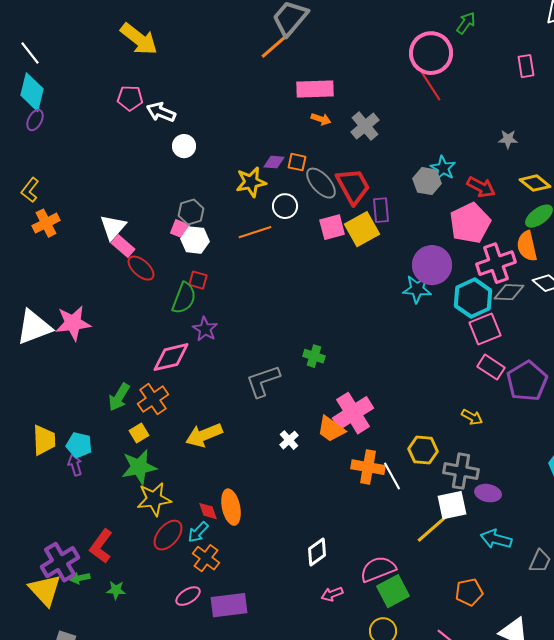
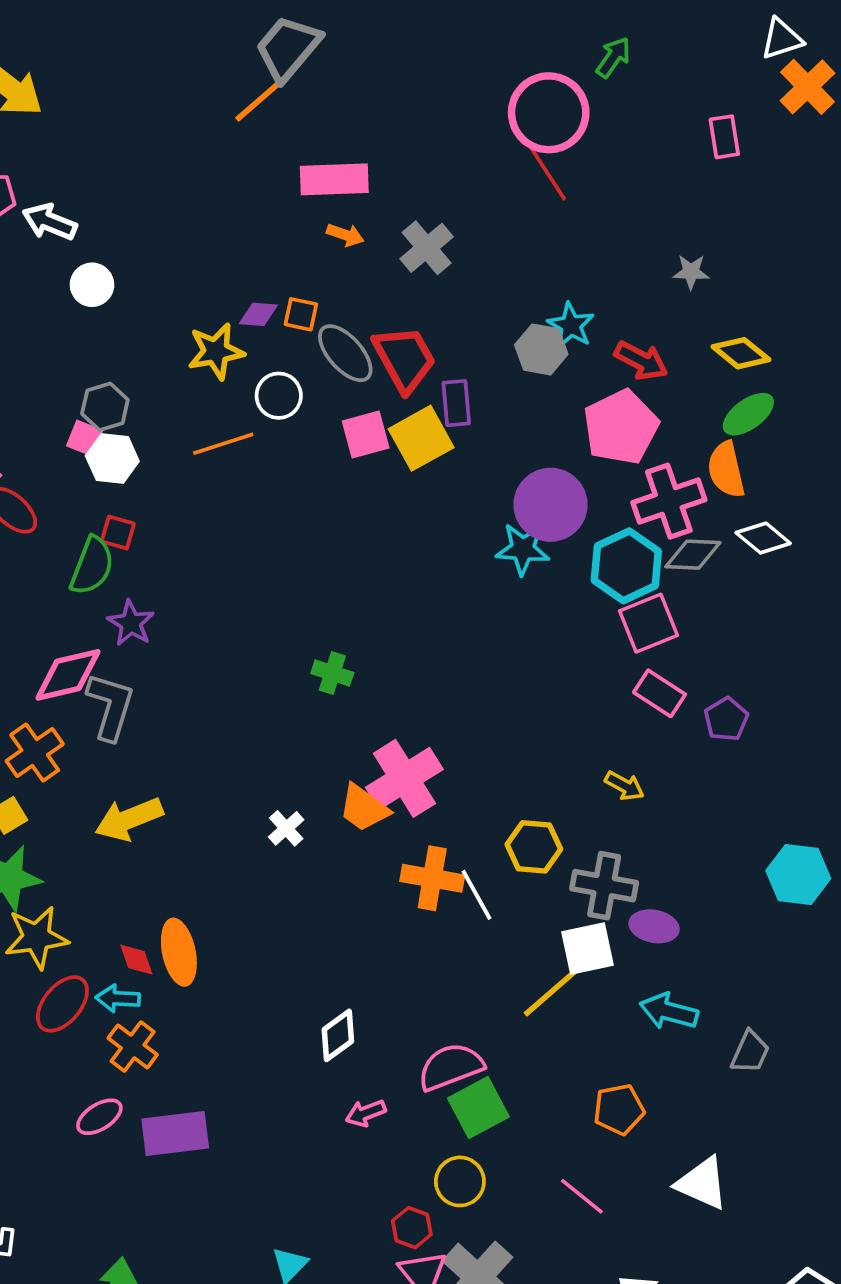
gray L-shape: (263, 381) -> (110, 706), moved, turned 126
purple pentagon: (527, 381) -> (726, 719), size x0.6
cyan arrow: (198, 532) -> (118, 998), turned 50

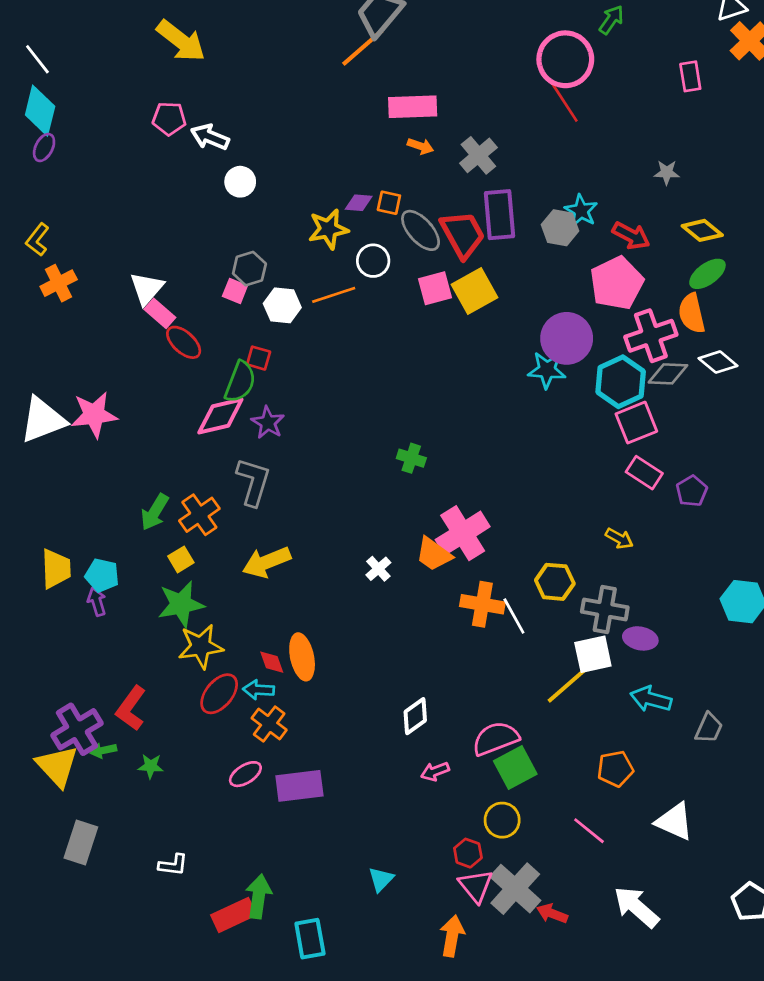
purple rectangle: (456, 403) -> (499, 215), moved, size x1.5
white hexagon: (112, 459) -> (282, 305), moved
pink diamond: (68, 675) -> (220, 416), moved

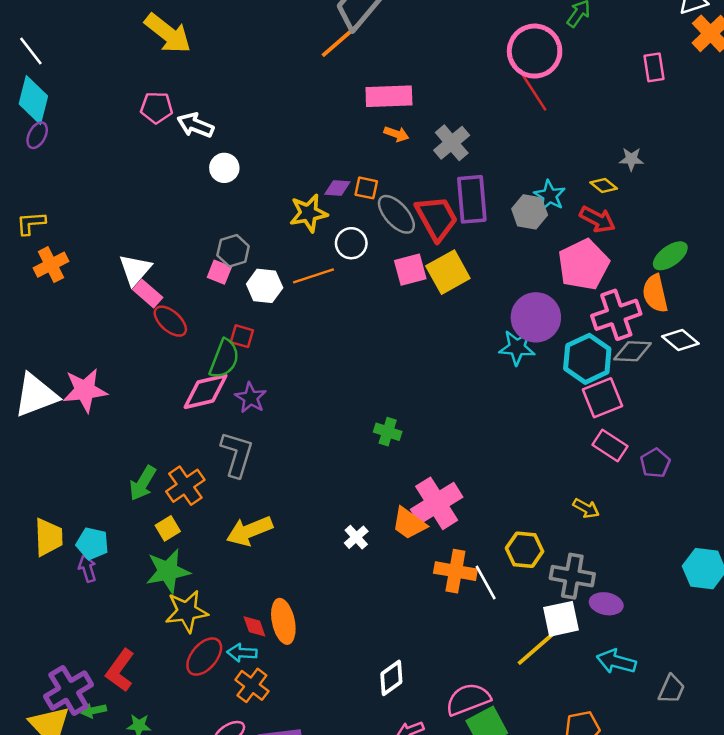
yellow diamond: (702, 230) -> (604, 185), moved, size x0.7
yellow L-shape: (37, 240) -> (31, 223), turned 48

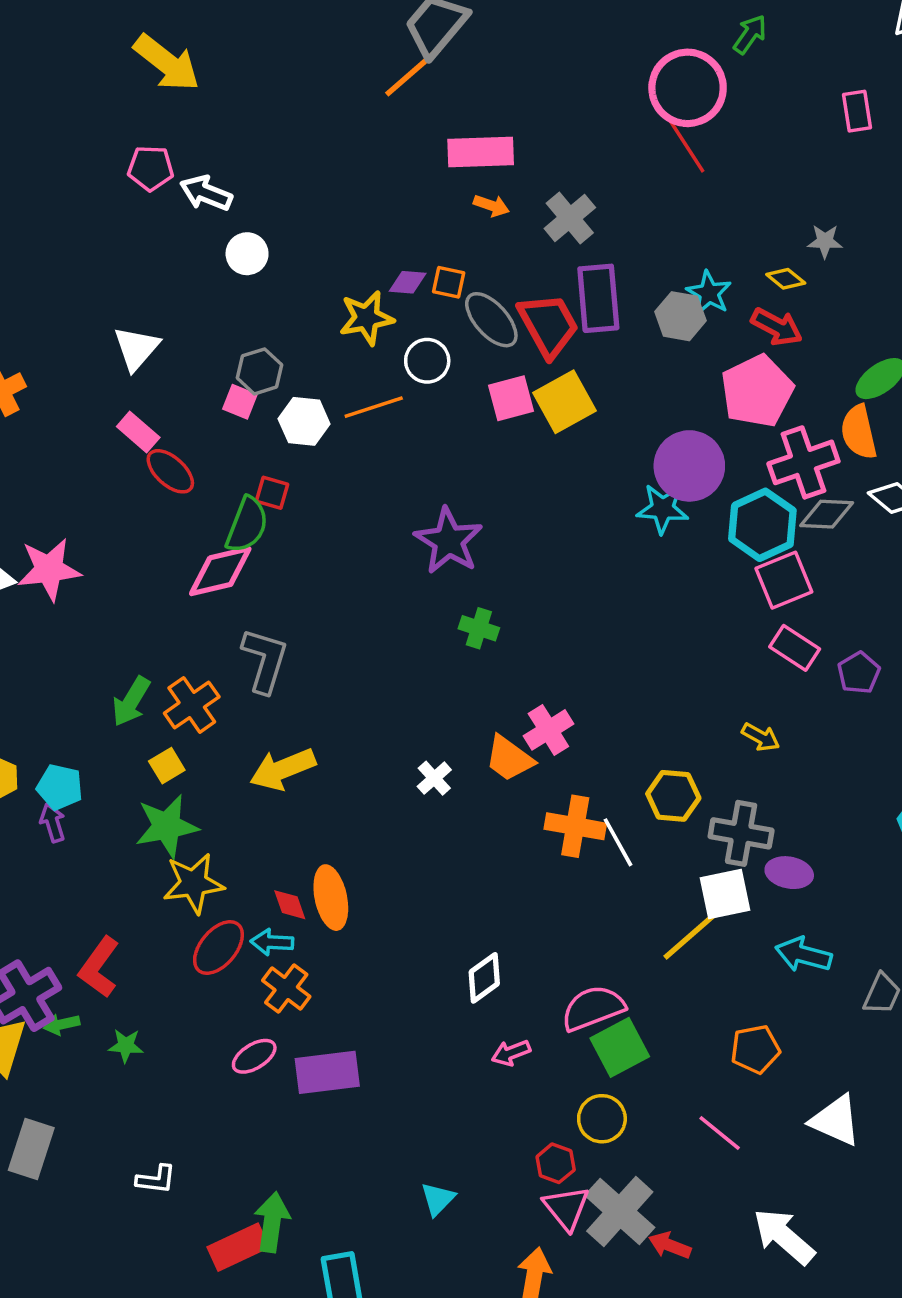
white triangle: (135, 270) -> (136, 348), moved
purple star: (251, 398) -> (449, 541), moved, size x1.5
pink cross: (437, 503) -> (548, 730), size x0.7

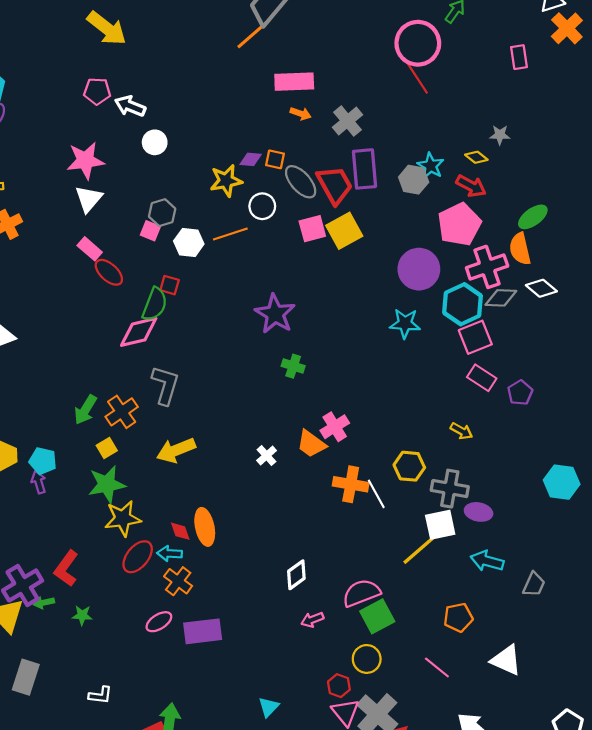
cyan star: (663, 509) -> (405, 323), moved
pink star: (49, 569) -> (85, 160), moved

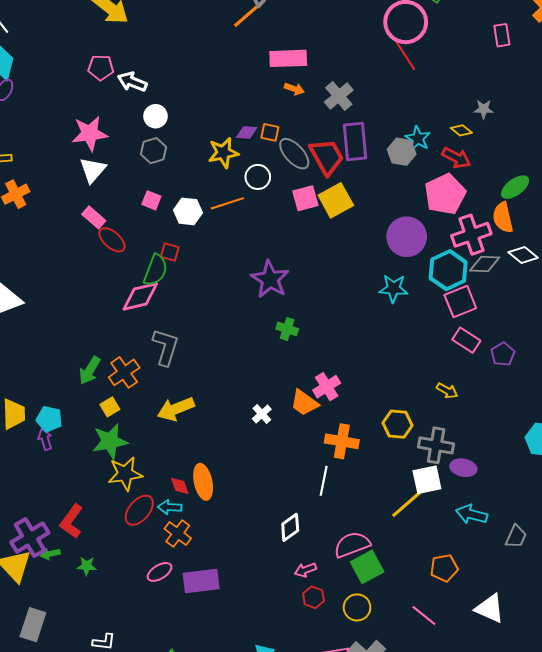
gray hexagon: (162, 213) -> (153, 151), moved
white line: (376, 494) -> (324, 481), moved, turned 40
red hexagon: (339, 686) -> (313, 597), moved

